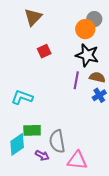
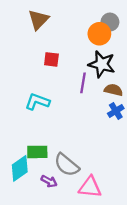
red square: (44, 51) -> (51, 59), turned 32
purple line: (76, 80) -> (83, 83), moved
cyan L-shape: (22, 97) -> (37, 102), moved
gray semicircle: (57, 141) -> (67, 165), turned -40

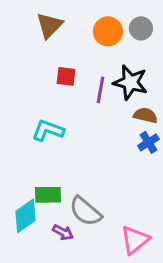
orange circle: (99, 34) -> (108, 31), moved
purple line: (83, 83) -> (100, 90), moved
pink triangle: (90, 187) -> (135, 240), moved, turned -45

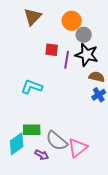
gray circle: (141, 28) -> (84, 35), moved
red square: (66, 76) -> (52, 50), moved
pink triangle: (135, 240) -> (78, 148), moved

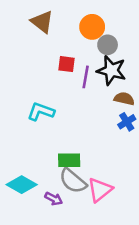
brown triangle: (33, 17) -> (42, 22), turned -36
green rectangle: (32, 130) -> (69, 160), moved
cyan diamond: (17, 144) -> (22, 185), turned 65

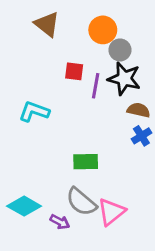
cyan L-shape: (41, 112) -> (34, 112), moved
green rectangle: (69, 160) -> (86, 162), moved

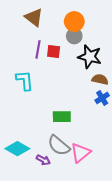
gray circle: (120, 50) -> (74, 36), moved
purple line: (96, 86) -> (38, 49), moved
cyan L-shape: (34, 112) -> (25, 80), turned 65

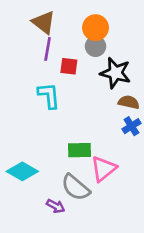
purple line: (38, 49) -> (48, 49), moved
cyan L-shape: (25, 80) -> (49, 96), moved
cyan diamond: (17, 149) -> (22, 171), moved
pink triangle: (80, 153) -> (103, 169), moved

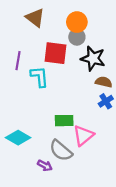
purple line: (48, 49) -> (18, 61), moved
red square: (69, 66) -> (55, 53), size x1.6

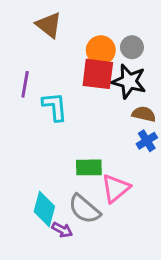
orange circle: (77, 22) -> (101, 50), moved
gray circle: (77, 37) -> (132, 47), moved
red square: (55, 53) -> (98, 74), moved
cyan diamond: (18, 138) -> (44, 209), moved, turned 75

